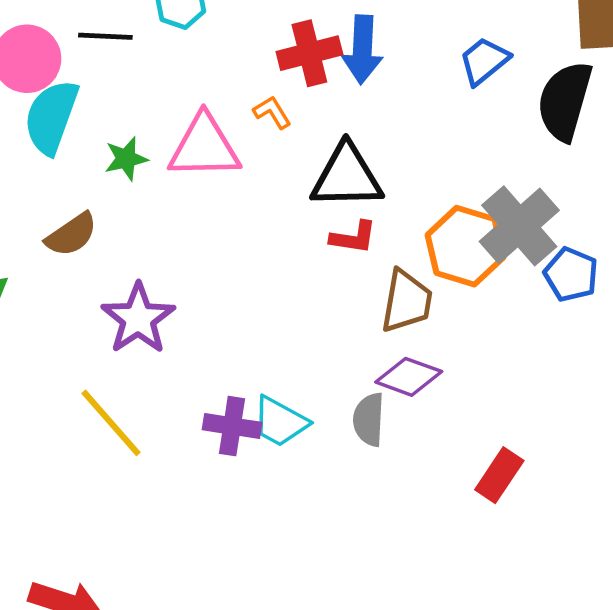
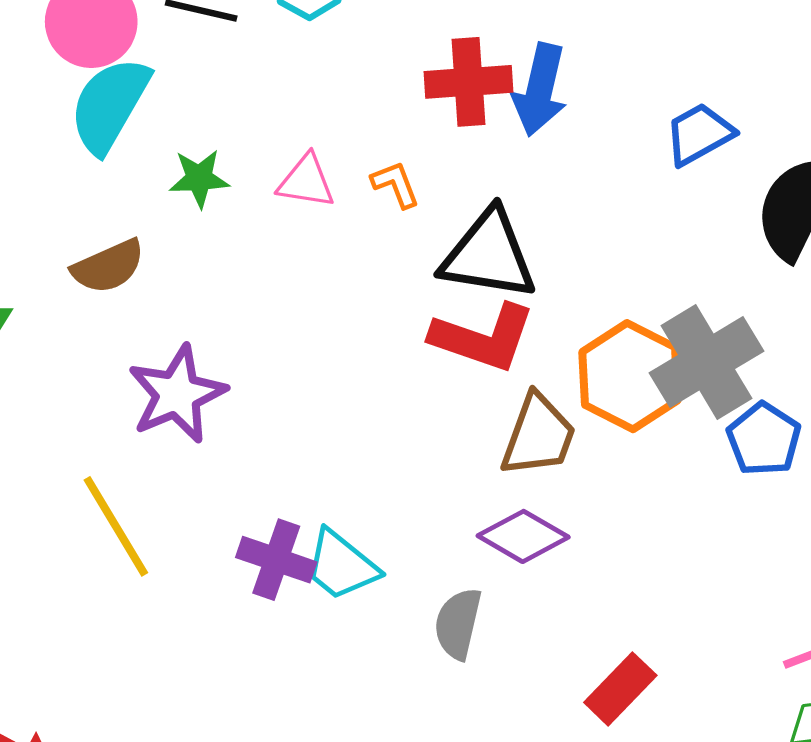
orange L-shape: (272, 112) -> (396, 184), moved
pink triangle: (204, 147) -> (306, 181), size x0.6
red L-shape: (353, 237) -> (483, 338), size x1.6
gray semicircle: (369, 420) -> (458, 624), moved

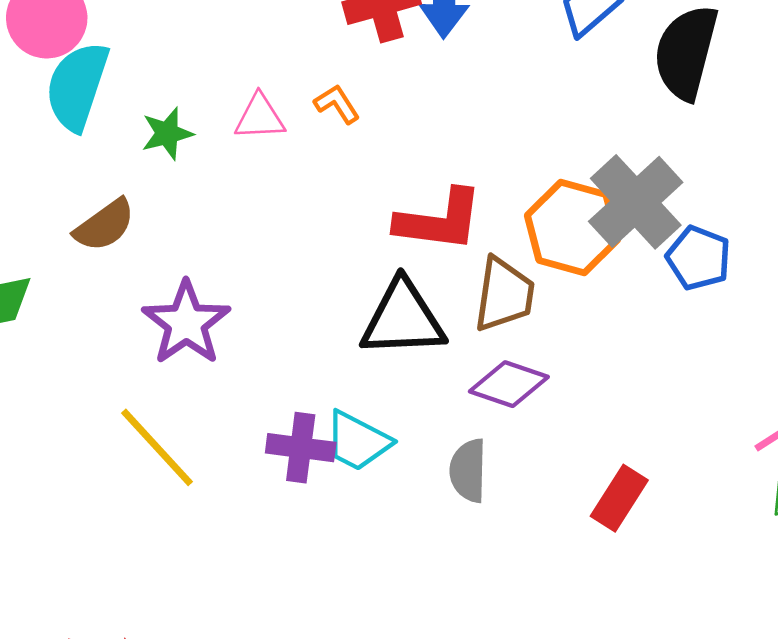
black triangle: (489, 255) -> (403, 319), moved

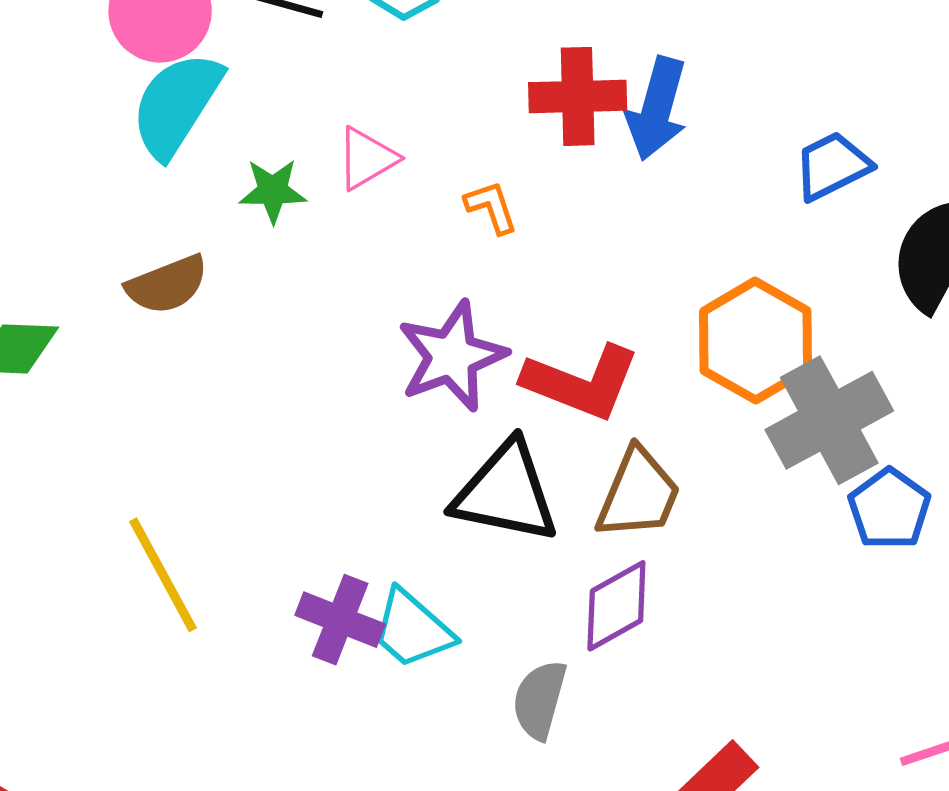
pink triangle: (260, 117) -> (367, 158), moved, turned -42
orange hexagon: (572, 227) -> (755, 341), moved
purple star: (186, 323) -> (452, 356), moved
purple diamond: (509, 384) -> (616, 606), turned -62

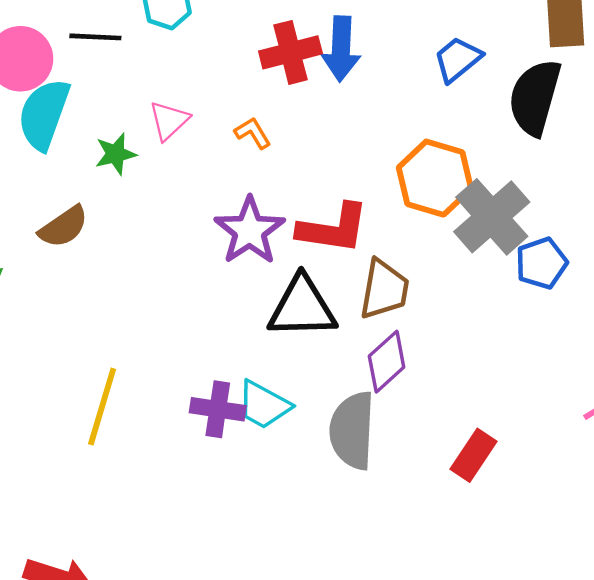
blue pentagon: (889, 509) -> (541, 263), turned 30
yellow line: (163, 575) -> (102, 407), turned 58
gray semicircle: (539, 700) -> (352, 430), size x1.5

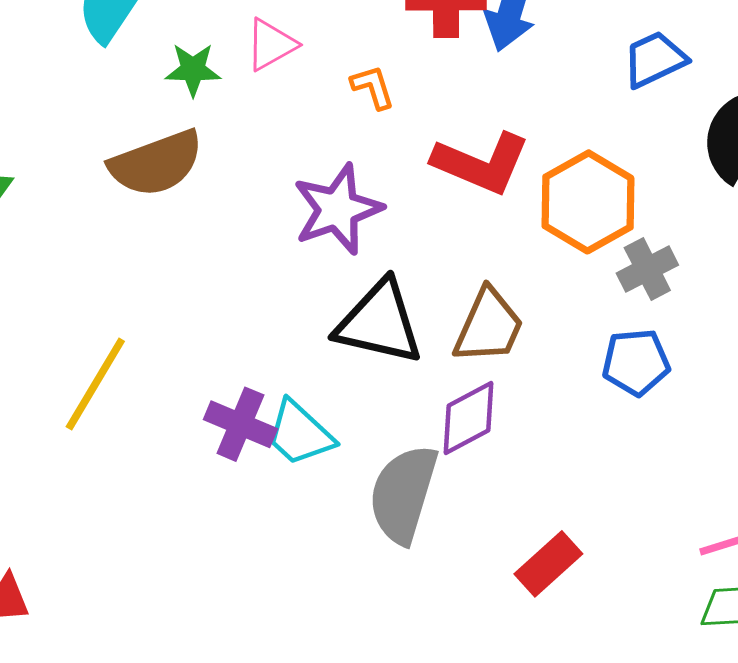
gray cross: (492, 217) -> (647, 269), size x0.6
brown semicircle: (64, 227) -> (156, 163), moved, size x1.4
red L-shape: (333, 228) -> (481, 163), moved
blue pentagon: (541, 263) -> (636, 362), moved

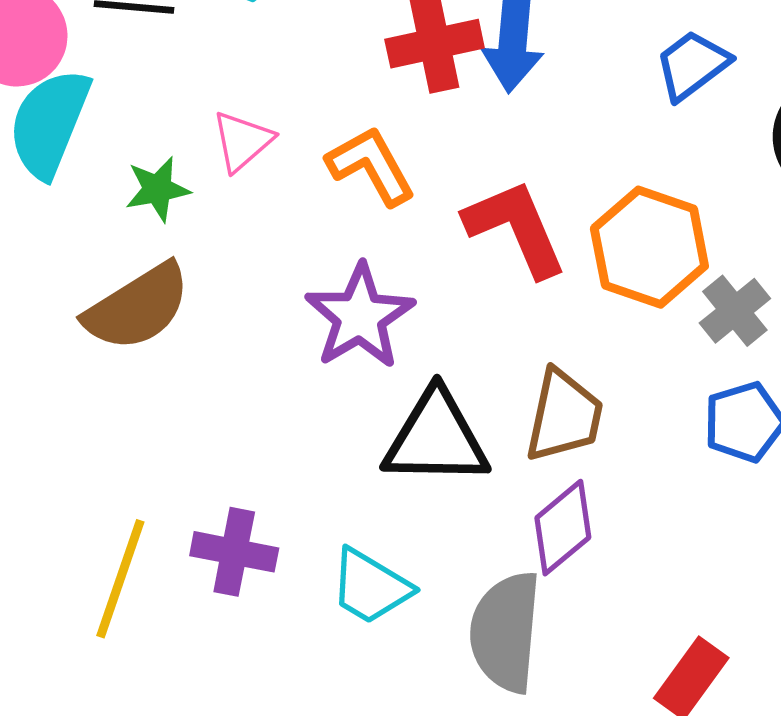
orange L-shape: (373, 87) -> (371, 166), size x1.6
red L-shape: (481, 163) -> (516, 228), turned -124
purple cross: (240, 424) -> (234, 552), moved

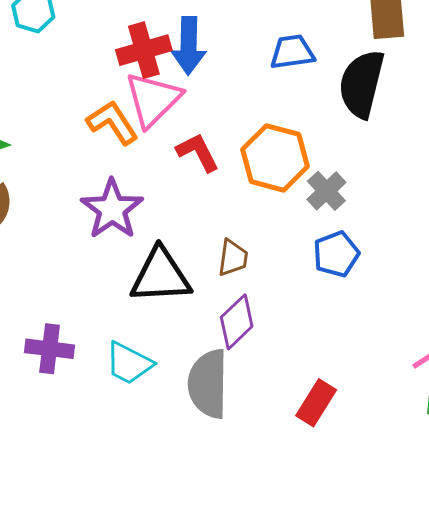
blue trapezoid: (692, 65) -> (292, 52), turned 33
pink triangle: (242, 141) -> (153, 99), moved, size x1.6
red L-shape: (516, 228) -> (198, 152), size x0.7
brown trapezoid: (564, 416) -> (233, 258), size x0.7

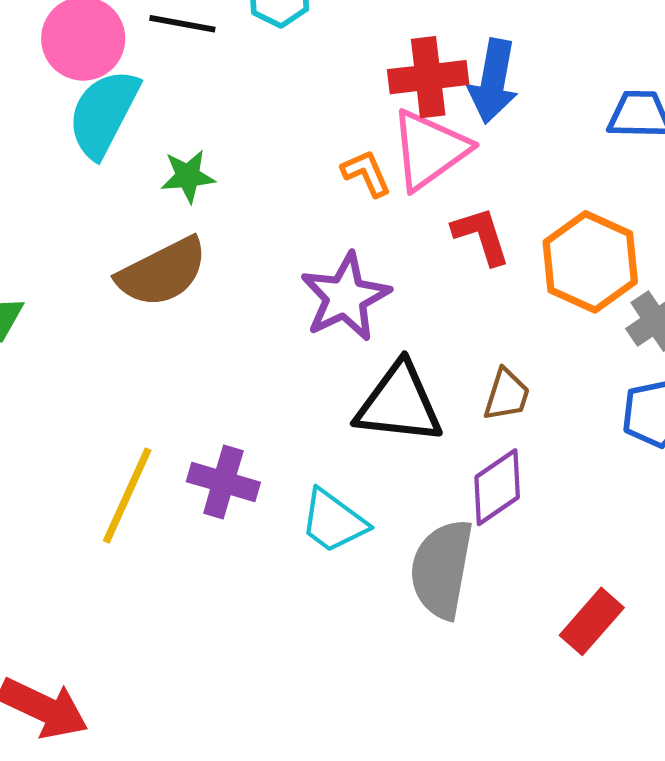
orange L-shape: (112, 122) -> (366, 173), size x0.7

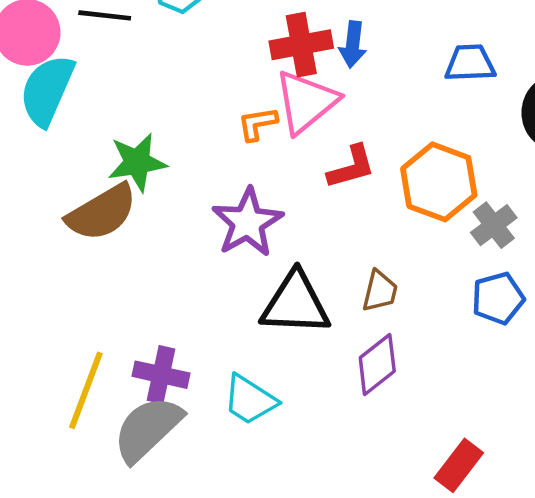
blue arrow: (493, 81) -> (353, 44), size x0.7
orange L-shape: (366, 173) -> (257, 124), turned -72
green star: (188, 176) -> (137, 162), moved, size x1.4
red L-shape: (481, 236) -> (351, 167), turned 96
gray semicircle: (442, 569) -> (148, 429), moved, turned 40

